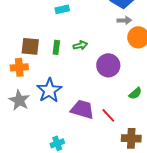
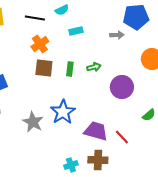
gray arrow: (124, 20) -> (117, 35), moved
orange cross: (19, 67) -> (40, 44), moved, turned -30
brown cross: (131, 138) -> (98, 160), moved

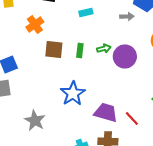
orange cross: (40, 44) -> (35, 24), moved
purple circle: (122, 87) -> (125, 56), moved
gray star: (33, 122) -> (35, 120), moved

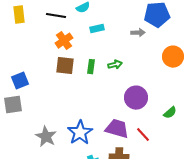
orange cross: (35, 24) -> (64, 41), moved
purple circle: (125, 56) -> (136, 98), moved
blue star: (73, 94) -> (80, 133), moved

